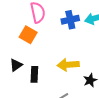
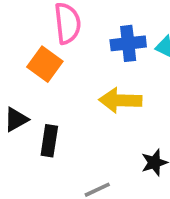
yellow arrow: (68, 65) -> (120, 100), moved

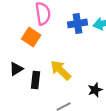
yellow arrow: (120, 100) -> (61, 70), moved, turned 45

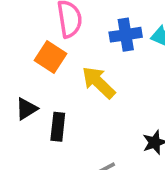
yellow arrow: (61, 70) -> (99, 82), moved

